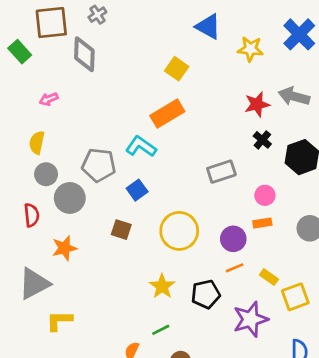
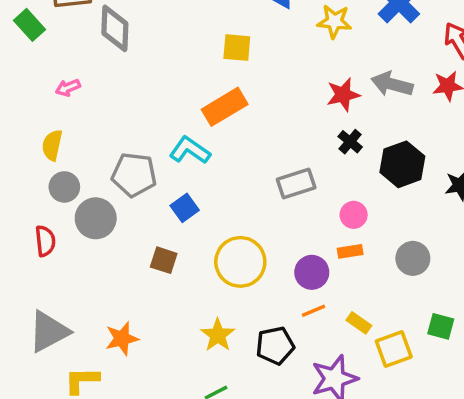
yellow square: (177, 69) -> (237, 48), turned -30
orange star: (65, 248) -> (122, 339), moved

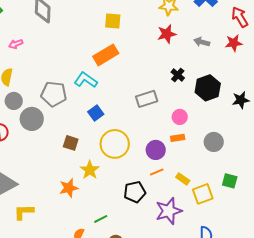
gray arrow: (392, 84) -> (202, 42), size x0.7
red star: (343, 95) -> (167, 34), moved
blue square: (185, 208) -> (96, 113), moved
yellow star: (218, 335) -> (90, 170), moved
orange star: (122, 339) -> (69, 188), moved

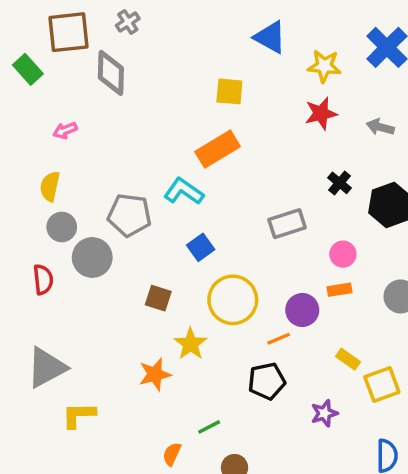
orange line: (157, 172) -> (279, 339), moved
purple star: (169, 211) -> (324, 413), size x0.6

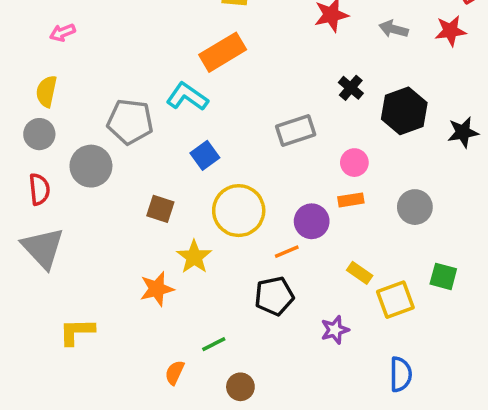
gray circle: (62, 227) -> (39, 134), moved
gray triangle: (46, 368) -> (43, 248), moved, turned -45

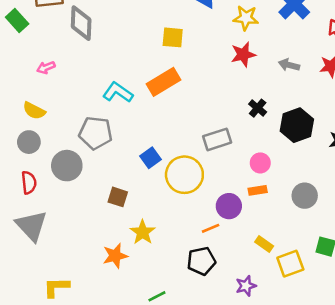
yellow semicircle: (46, 91) -> (34, 111), turned -75
cyan L-shape: (187, 97) -> (118, 92), moved
yellow circle: (239, 211) -> (184, 175), moved

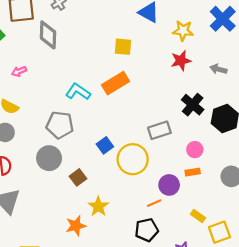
black cross: (258, 108) -> (193, 105), size x1.5
gray circle: (67, 166) -> (49, 158), moved
brown square: (118, 197) -> (78, 177), turned 35

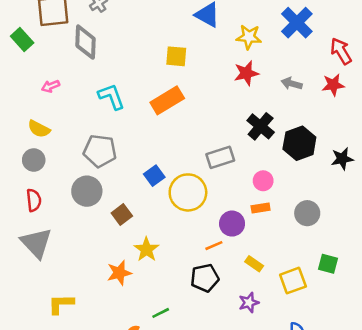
cyan L-shape: (78, 92) -> (111, 97), moved, turned 35
yellow rectangle: (198, 216) -> (254, 264), moved

